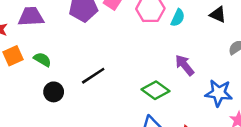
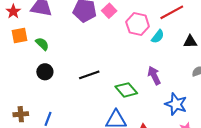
black triangle: (218, 15) -> (190, 42), turned -40
black line: (93, 76) -> (89, 75), moved

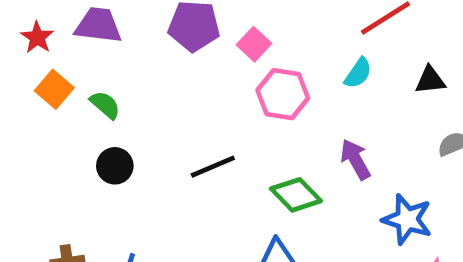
pink square: (109, 11) -> (254, 44), moved
pink hexagon: (138, 24) -> (283, 94), moved
orange square: (20, 35) -> (54, 89), turned -35

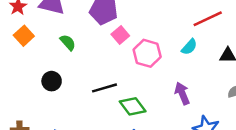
pink square: (254, 44) -> (120, 35), moved
green semicircle: (105, 105) -> (68, 42), moved
green diamond: (296, 195) -> (133, 106), moved

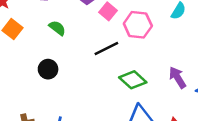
black line: (105, 88) -> (106, 49), moved
purple arrow: (182, 93) -> (177, 77), moved

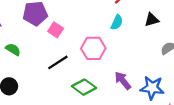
pink hexagon: (138, 25) -> (93, 48), moved

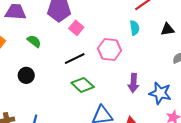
cyan semicircle: (117, 22) -> (135, 28), turned -40
purple arrow: (123, 81) -> (133, 83), turned -144
green diamond: (84, 87) -> (83, 85), moved

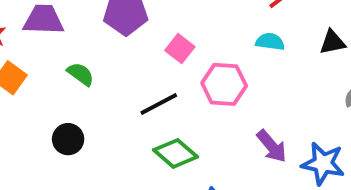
pink square: (76, 28) -> (180, 49), moved
cyan semicircle: (135, 28) -> (270, 42), turned -72
purple arrow: (133, 83) -> (272, 146), turned -42

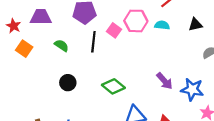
pink hexagon: (224, 84) -> (136, 21), moved
black line: (159, 104) -> (93, 42), moved, turned -54
black circle: (68, 139) -> (68, 83), moved

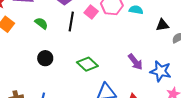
black triangle: (195, 25) -> (162, 25), moved

